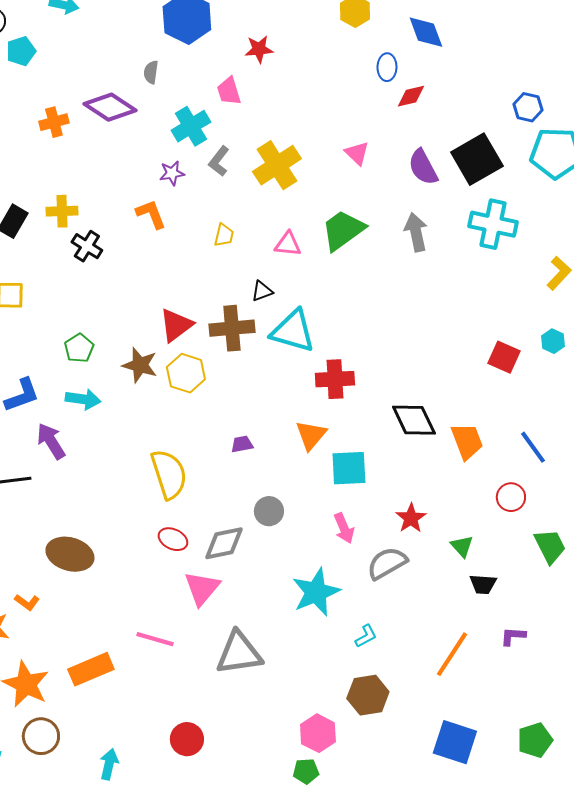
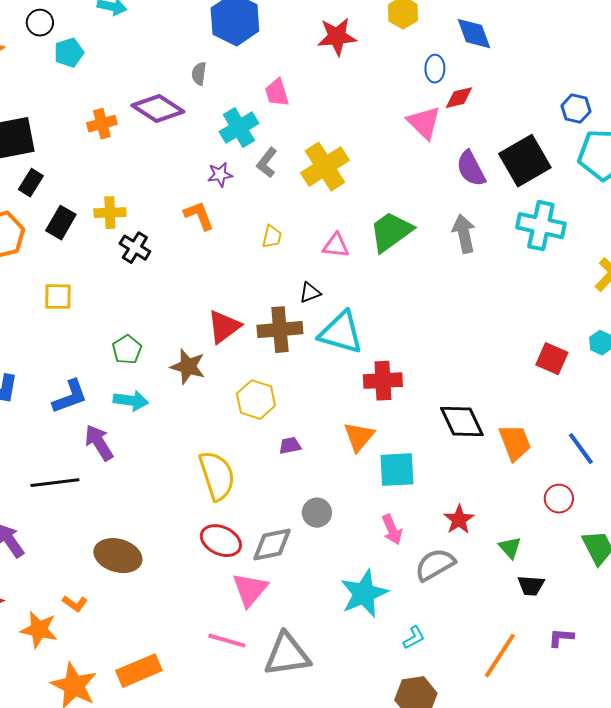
red star: (259, 49) -> (337, 37), moved, size x1.4
pink triangle: (357, 153) -> (424, 123), moved, size x1.4
yellow hexagon: (186, 373) -> (256, 400), moved
red ellipse: (173, 539) -> (221, 541), size x1.4
pink line: (155, 639) -> (227, 641), moved

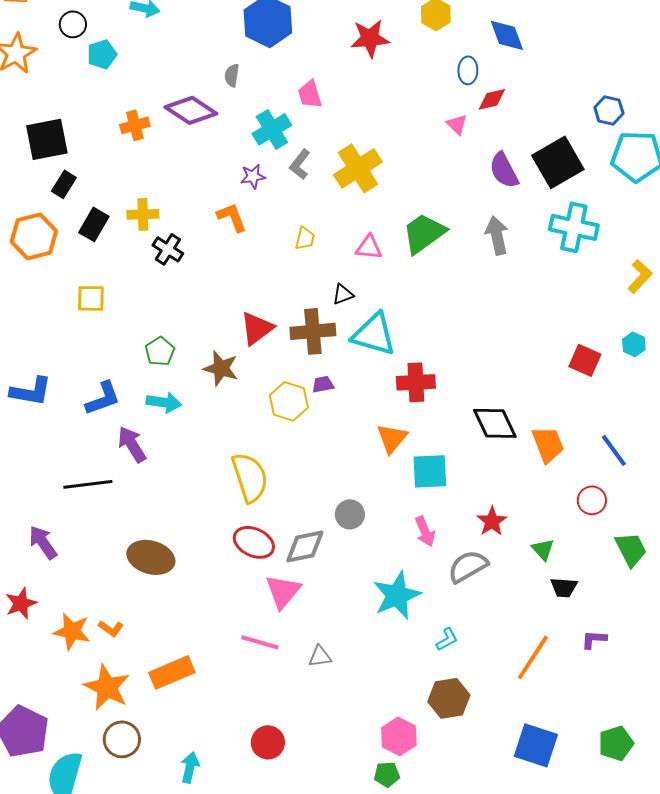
pink triangle: (424, 123) -> (457, 124), size x0.6
purple trapezoid: (290, 446) -> (323, 384), moved
orange L-shape: (75, 604) -> (111, 628), moved
gray triangle: (287, 655) -> (320, 656), size x0.5

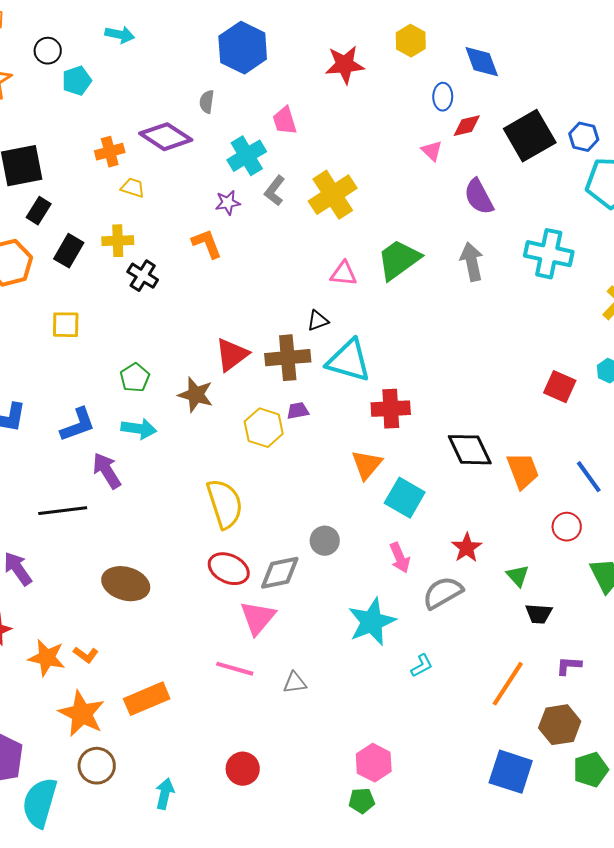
black square: (558, 162) -> (530, 136), moved
yellow trapezoid: (305, 238) -> (133, 188), moved, turned -85
cyan square: (430, 471) -> (405, 498), turned 33
brown hexagon: (449, 698) -> (560, 725), moved

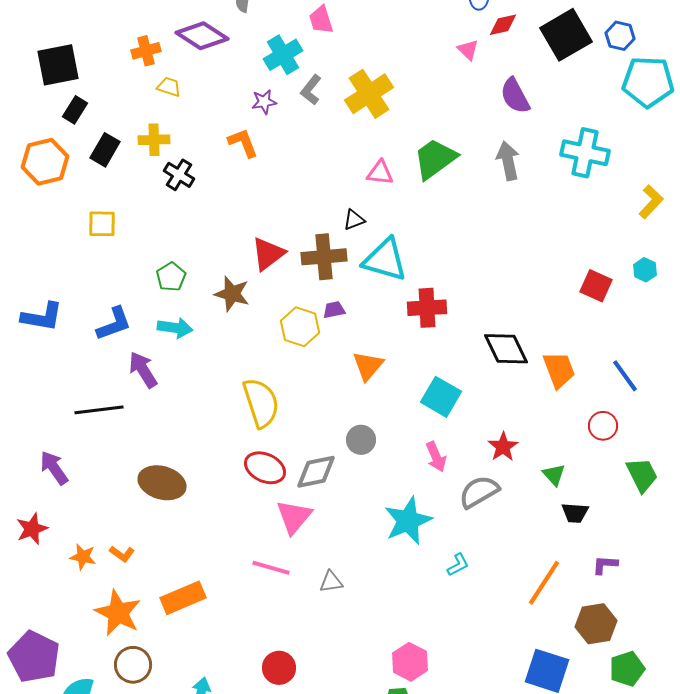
orange triangle: (367, 465) -> (368, 366), moved
orange star: (47, 658) -> (83, 557), size x0.7

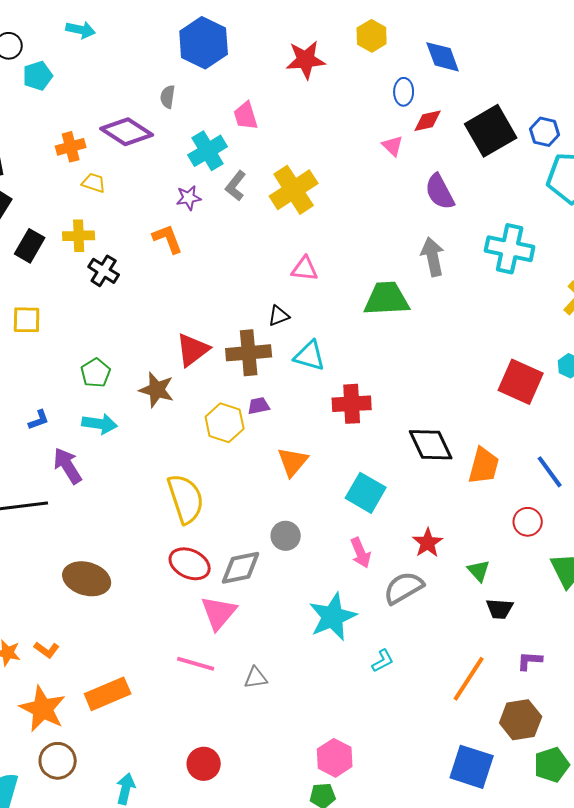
green trapezoid: (435, 159) -> (387, 299), moved, turned 33
cyan triangle: (385, 260) -> (310, 356), size x0.7
red square: (596, 286) -> (521, 382), size x1.4
blue L-shape: (114, 324) -> (39, 420), size x0.6
orange trapezoid: (559, 370) -> (484, 466), turned 36

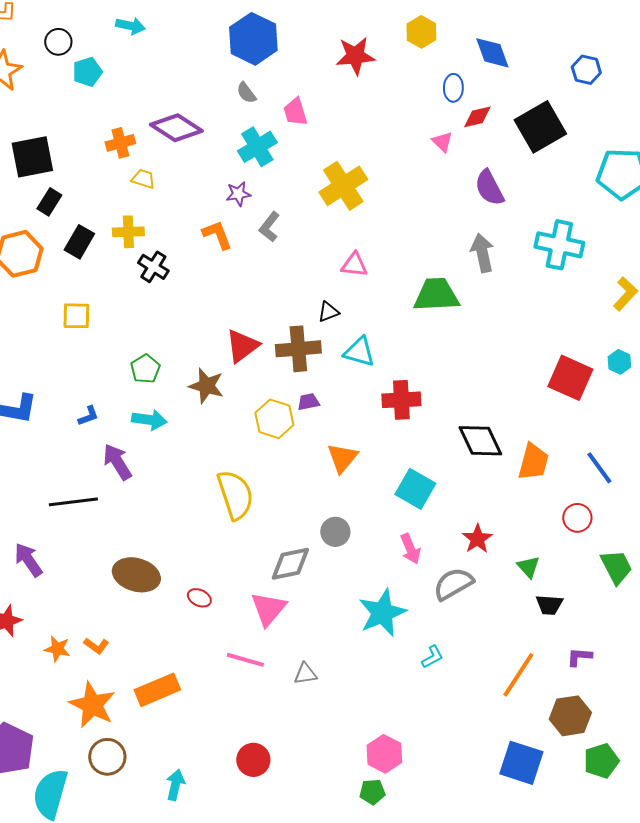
gray semicircle: (168, 97) -> (246, 93), moved, turned -45
blue hexagon: (545, 132) -> (586, 70), moved
gray L-shape: (236, 186) -> (269, 227), moved
red ellipse: (190, 564) -> (199, 598), moved, size x0.6

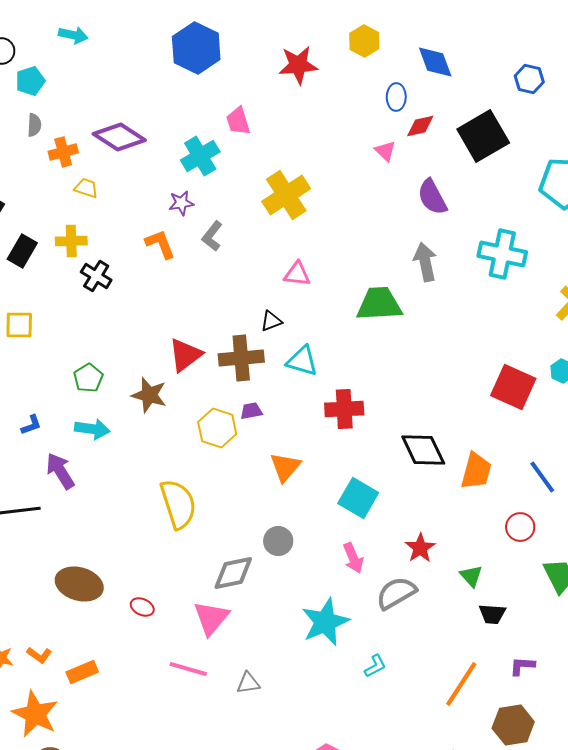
gray semicircle: (246, 93) -> (34, 125), moved, turned -140
orange rectangle: (157, 690) -> (82, 672), moved, size x0.7

